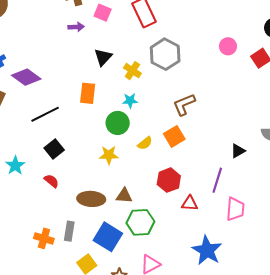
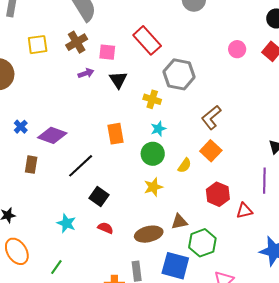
black triangle: (103, 57) -> (118, 80), moved

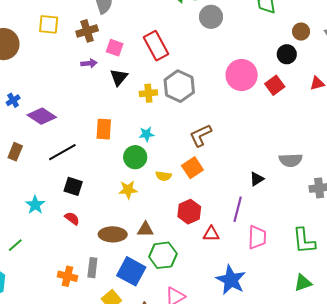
pink circle: (237, 49) -> (242, 75), size x1.8
yellow cross: (152, 99) -> (148, 93), moved, turned -36
brown rectangle: (31, 165) -> (15, 152), moved
yellow semicircle: (185, 165) -> (164, 176), turned 49
black square: (99, 197) -> (73, 186), turned -30

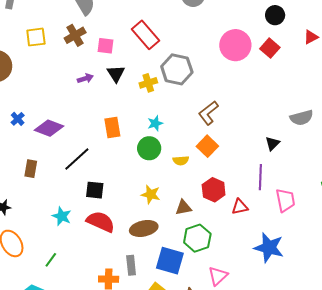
purple arrow: (89, 63) -> (85, 78), moved
yellow star: (128, 190) -> (151, 194), moved, turned 30
red semicircle: (72, 218) -> (101, 222), size x1.8
brown triangle: (145, 229) -> (184, 208), moved

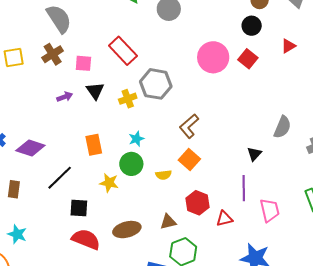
gray semicircle: (302, 118) -> (282, 127), turned -50
yellow star: (151, 194) -> (109, 183), moved
cyan star: (62, 216) -> (17, 234), moved
brown ellipse: (144, 228) -> (127, 230), moved

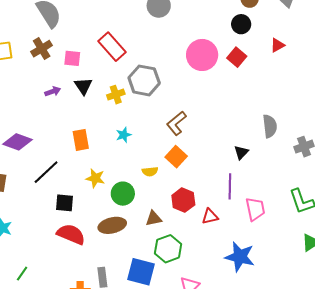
gray semicircle: (282, 127) -> (270, 126), turned -30
green circle: (131, 164) -> (123, 194), moved

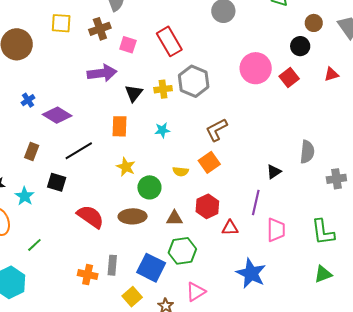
black triangle: (83, 86) -> (134, 93), moved
purple arrow: (53, 91) -> (102, 73), size x1.8
black square: (65, 203) -> (57, 182), moved

